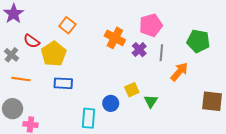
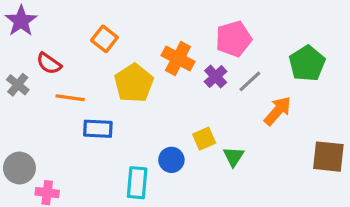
green pentagon: (198, 41) -> (307, 63), turned 30
gray line: (161, 53) -> (250, 81), turned 42
yellow pentagon: (54, 54) -> (134, 83), moved
orange line: (21, 79) -> (70, 98), moved

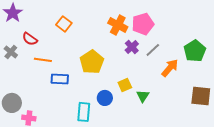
orange cross: (178, 59) -> (118, 25), moved
green pentagon: (307, 63) -> (195, 51), moved
yellow pentagon: (134, 83) -> (92, 62), moved

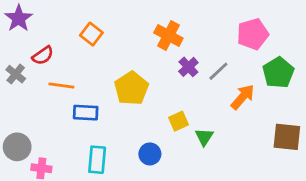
pink pentagon: (143, 24) -> (253, 34), moved
red semicircle: (30, 39) -> (43, 55), turned -70
blue circle: (105, 98) -> (150, 154), moved
cyan rectangle: (84, 112) -> (97, 160), moved

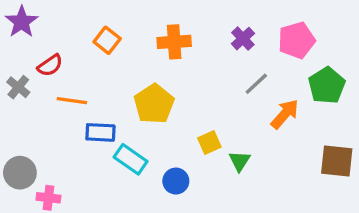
orange cross: (168, 35) -> (174, 42), moved, turned -32
purple cross: (188, 67) -> (243, 39), moved
cyan rectangle: (97, 160) -> (131, 159), moved, turned -60

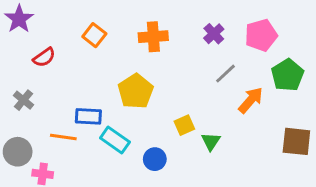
gray cross: (18, 87) -> (23, 100), moved
orange line: (72, 101) -> (63, 137), moved

